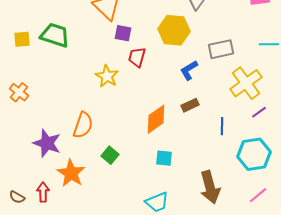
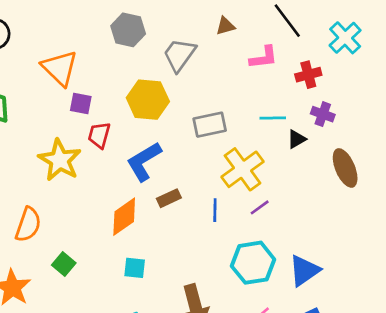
blue L-shape: (189, 70) -> (144, 161), moved, size x1.5
yellow star: (107, 76) -> (60, 160), size x1.4
blue line: (222, 126) -> (215, 210), moved

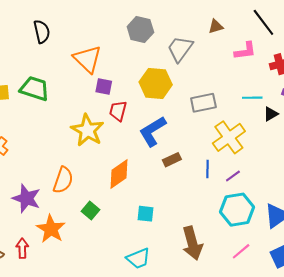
purple line: (260, 207) -> (233, 176), moved
orange diamond: (124, 217) -> (119, 174), moved

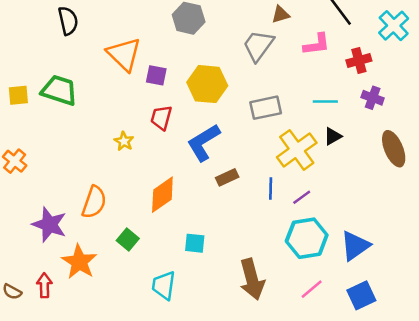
gray trapezoid: (180, 49) -> (258, 46), moved
purple square: (104, 86) -> (156, 75), moved
black triangle: (271, 114) -> (333, 136), moved
yellow star: (87, 130) -> (124, 141), size x0.5
cyan trapezoid: (138, 258) -> (164, 285), moved, turned 120

